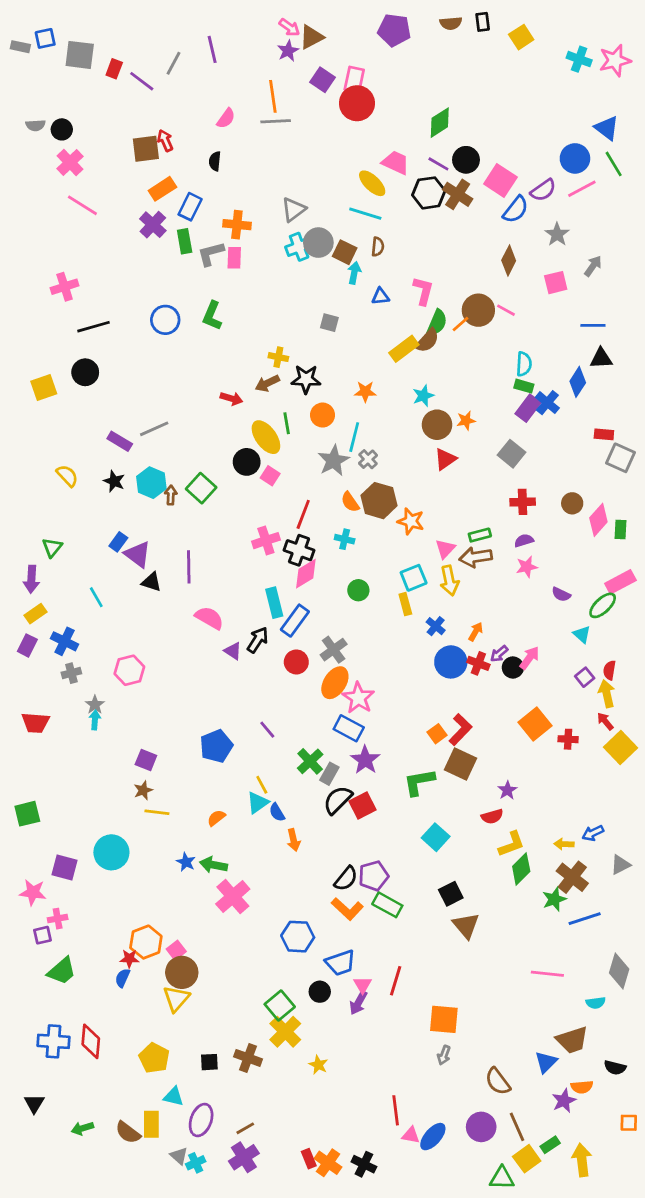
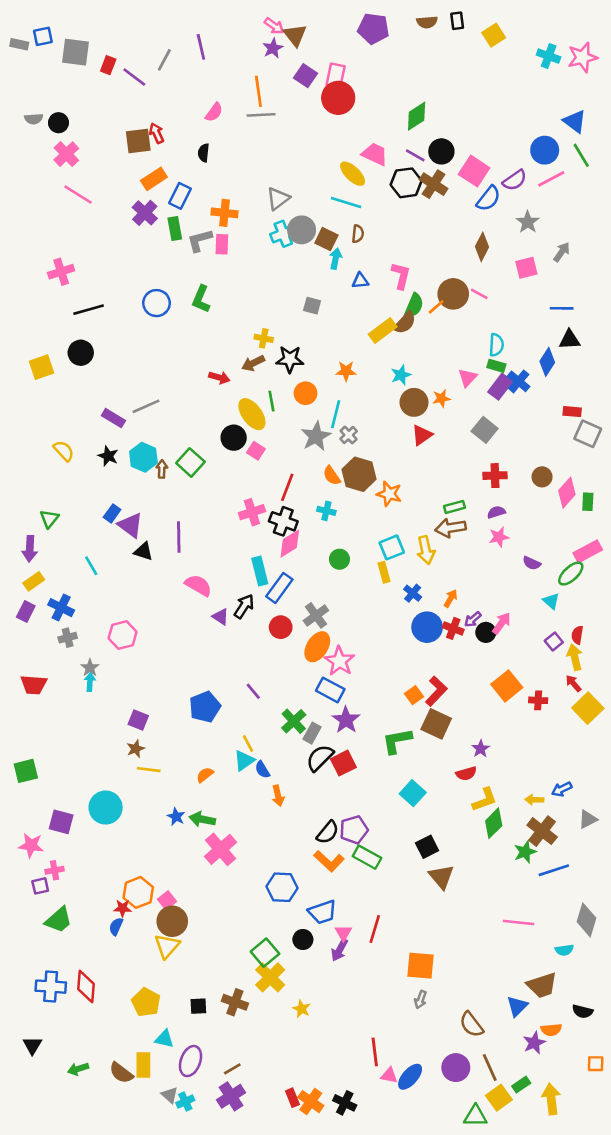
brown triangle: (311, 37) -> (295, 35), turned -40
pink triangle: (445, 549) -> (468, 378), moved

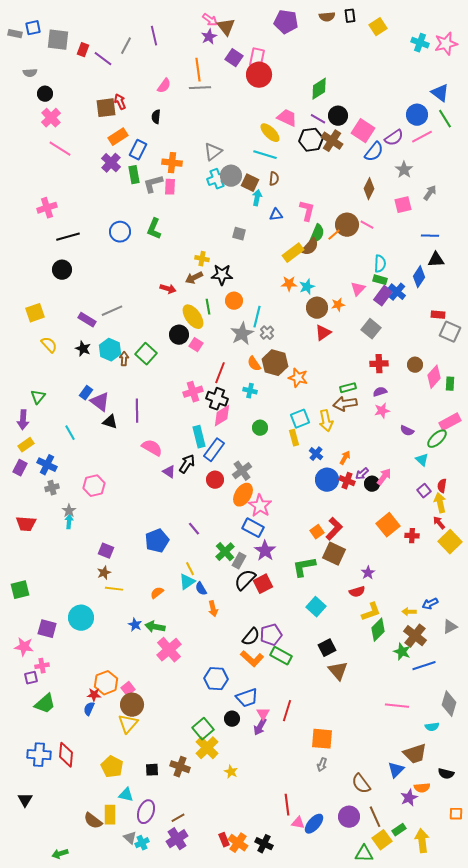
gray semicircle: (34, 119) -> (30, 73), moved
yellow square: (42, 367) -> (35, 313), moved
orange star: (346, 371) -> (289, 284), moved
green star: (525, 852) -> (402, 652), turned -30
green arrow: (78, 1069) -> (60, 854), moved

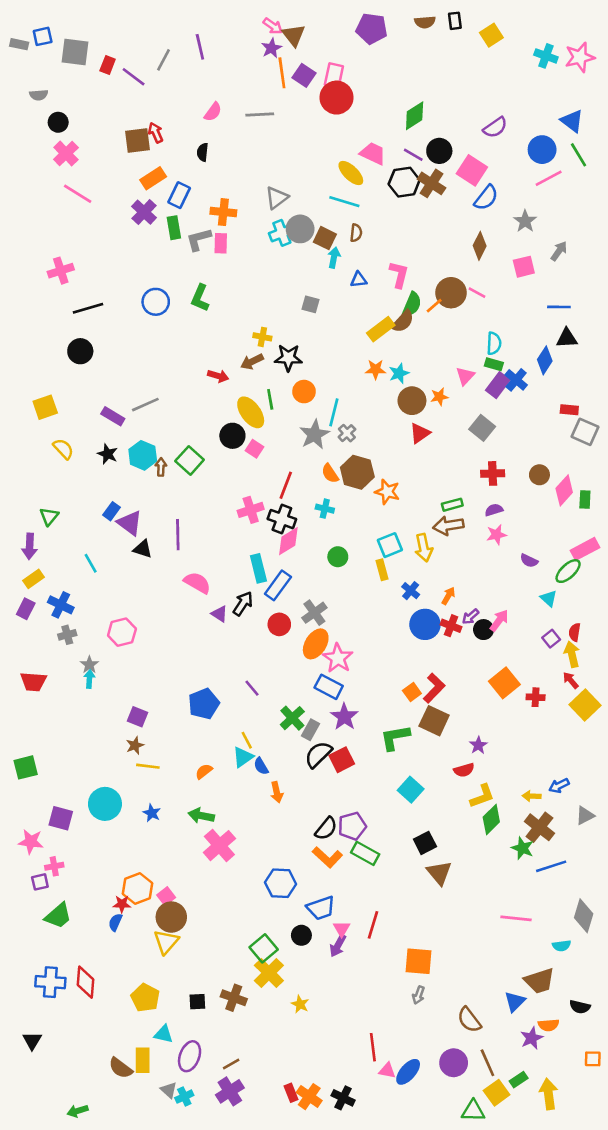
orange line: (198, 70) -> (282, 73), moved
purple semicircle: (394, 138) -> (495, 127), moved
blue star: (135, 625) -> (152, 813), moved

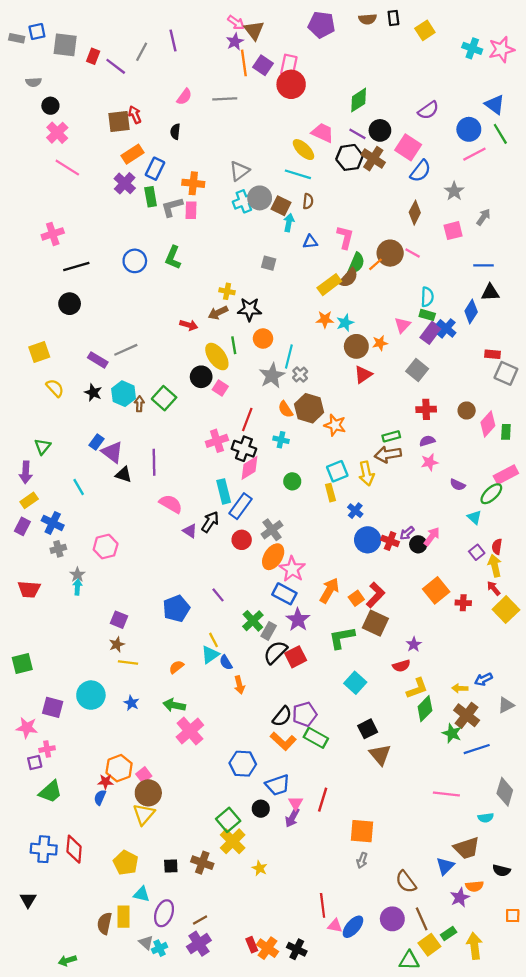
orange arrow: (448, 596) -> (329, 590), moved, size x1.6
brown semicircle: (121, 1068) -> (104, 923), turned 65

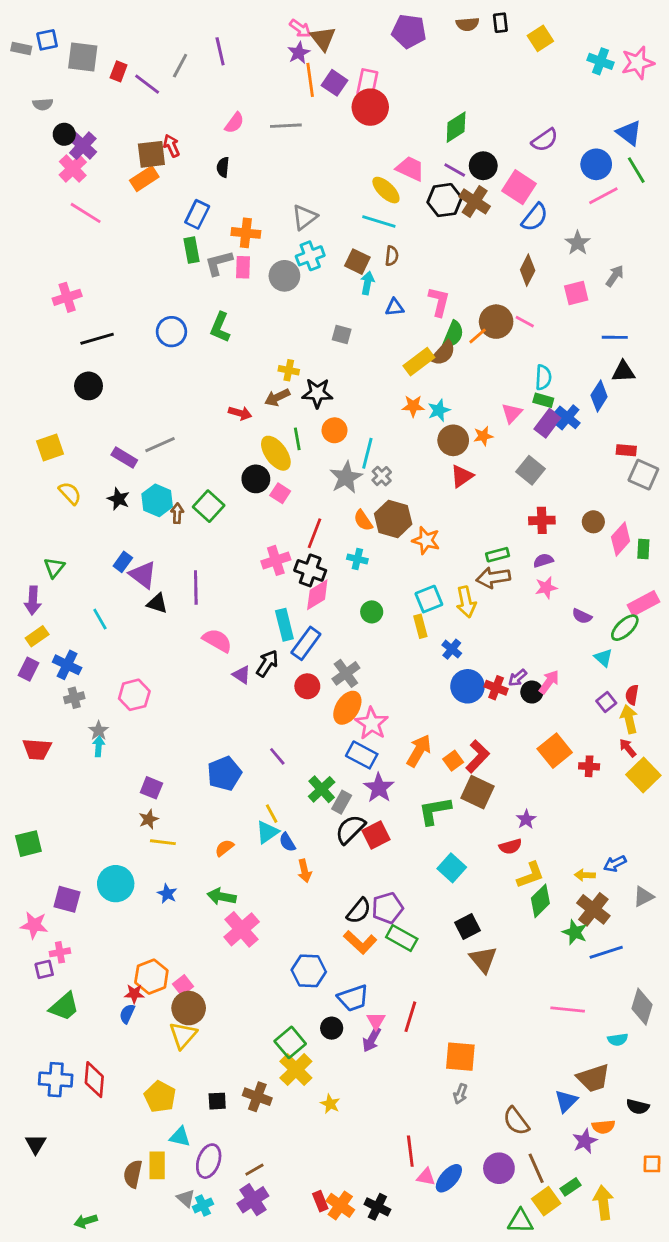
orange rectangle: (133, 154) -> (144, 179), moved
purple cross: (125, 183) -> (83, 146), moved
gray circle: (260, 198) -> (284, 276), moved

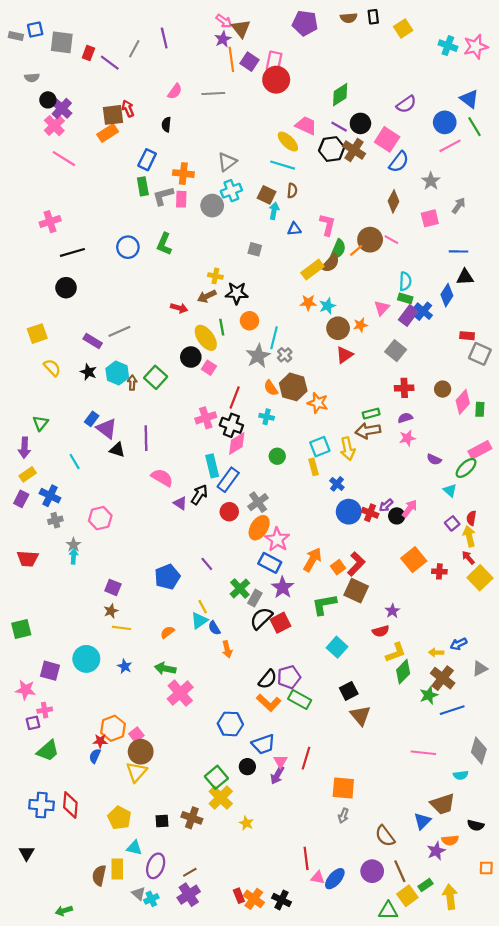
green star: (575, 932) -> (429, 695), turned 30

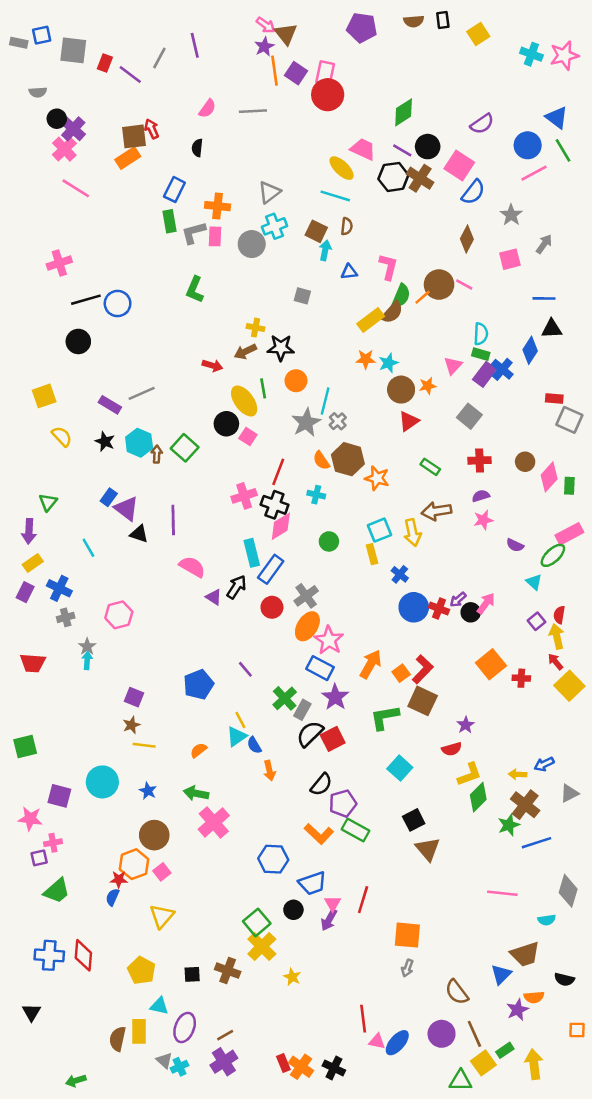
blue circle: (128, 247) -> (118, 304), moved
green rectangle: (371, 414) -> (430, 467), moved, turned 49
black semicircle: (268, 679) -> (321, 784), moved
brown circle: (141, 752) -> (154, 835), moved

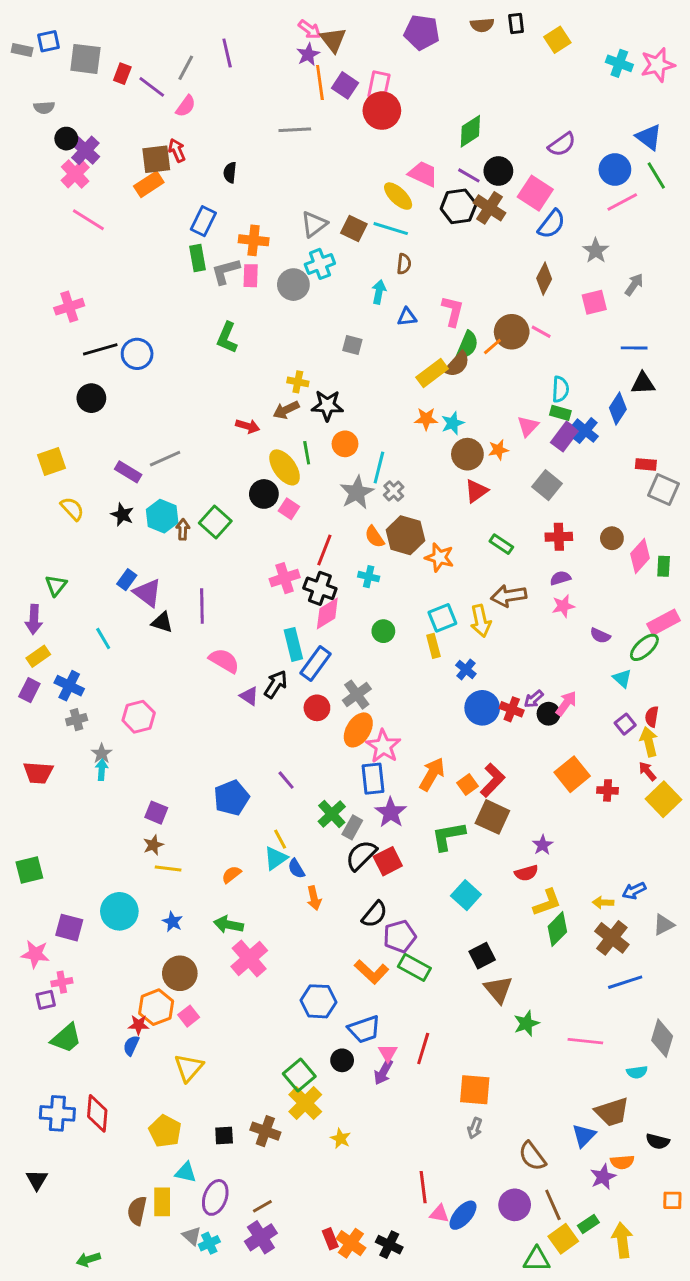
pink semicircle: (207, 109) -> (186, 106), moved
brown square: (316, 231) -> (354, 229), moved
blue rectangle: (320, 668) -> (373, 779), turned 56
green star: (509, 825) -> (526, 1023), moved

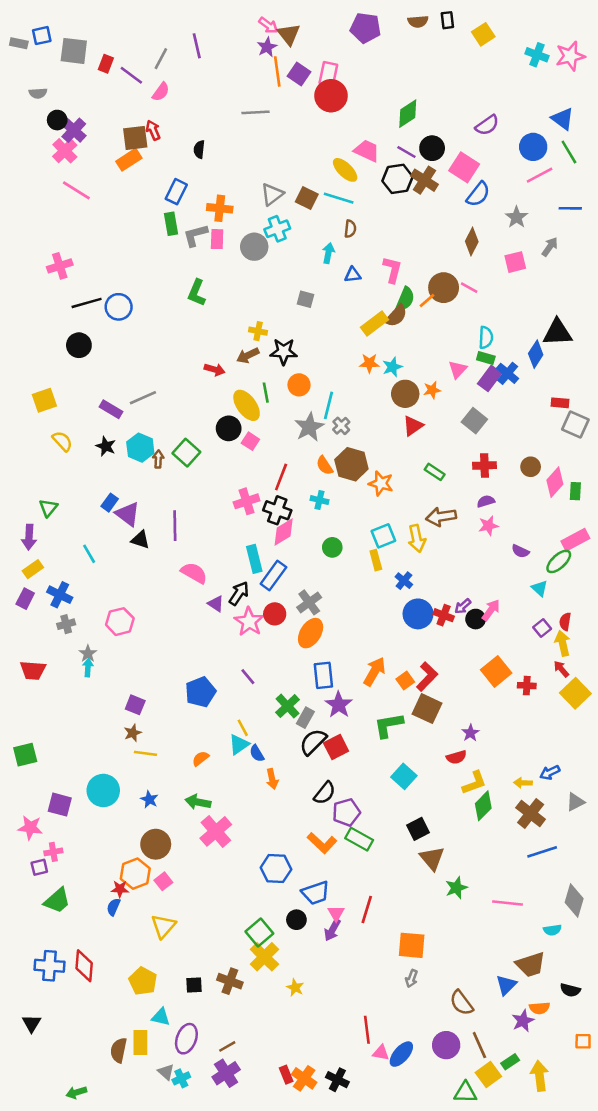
blue line: (634, 348) -> (570, 208), moved
black triangle: (643, 383) -> (557, 332), size x1.4
pink star: (383, 746) -> (249, 622), moved

